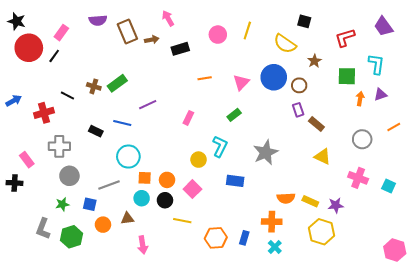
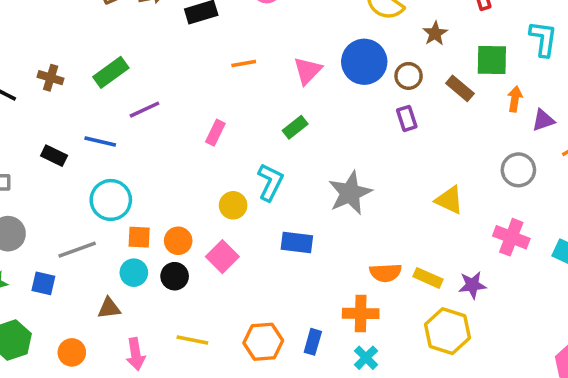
green rectangle: (117, 83) -> (111, 72), moved
purple triangle: (380, 95) -> (543, 120), moved
brown rectangle: (316, 124) -> (460, 88), moved
yellow line: (182, 221) -> (192, 340), moved
orange circle: (103, 225) -> (72, 352), moved

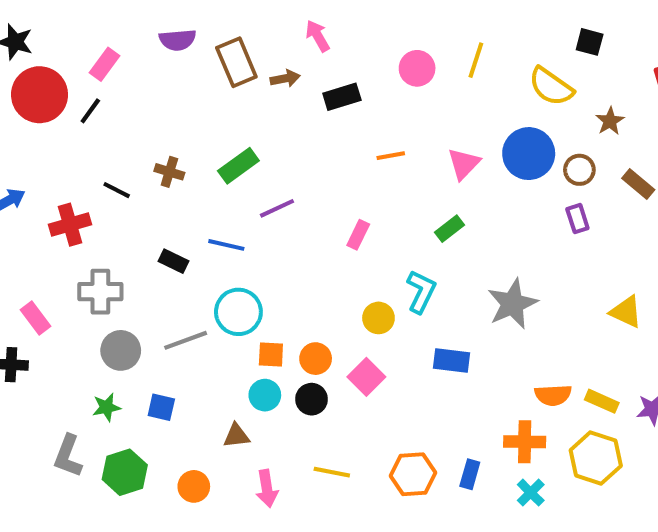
gray line: (77, 250) -> (186, 340), moved
yellow hexagon: (448, 331) -> (596, 458), moved

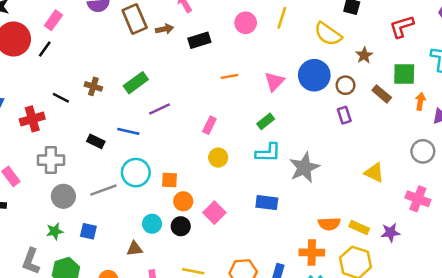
cyan L-shape: (421, 292) -> (268, 153), moved, turned 65
yellow circle: (378, 318) -> (218, 158), moved
orange square: (271, 354) -> (169, 180), moved

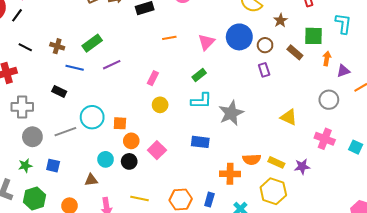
black line: (61, 98) -> (25, 47), moved
blue line: (128, 131) -> (75, 68), moved
orange cross: (312, 252) -> (230, 174), moved

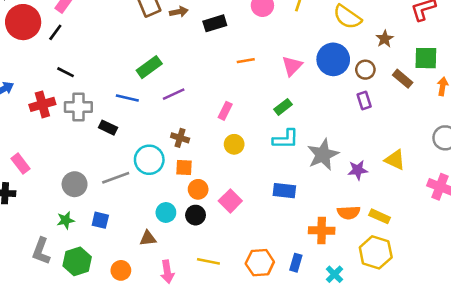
brown cross: (57, 46) -> (180, 138), moved
gray cross: (22, 107) -> (78, 107), moved
purple star: (302, 167) -> (358, 170), moved

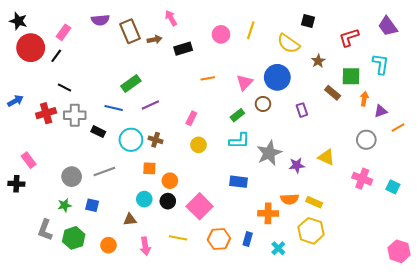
brown circle: (365, 70) -> (263, 104), moved
cyan circle: (149, 160) -> (131, 140), moved
orange square: (184, 167) -> (149, 168), moved
pink square: (230, 201) -> (200, 206), moved, size x1.4

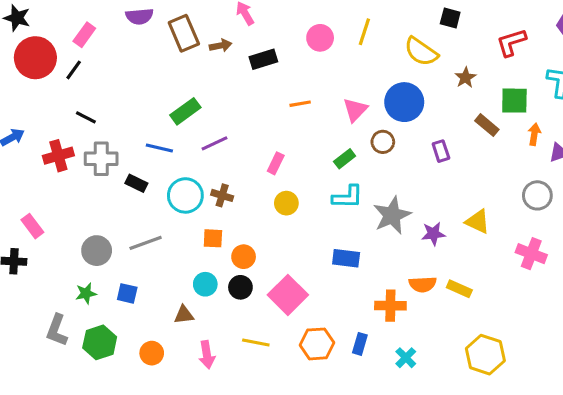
yellow hexagon: (311, 231) -> (485, 355), moved

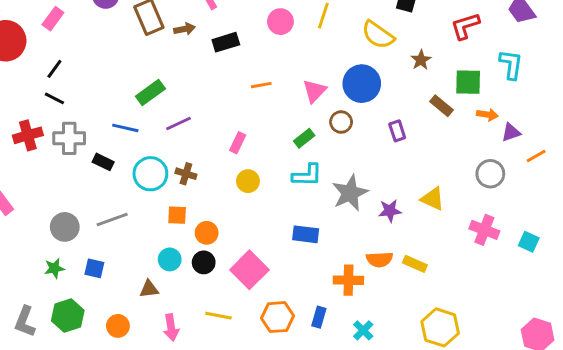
black line: (74, 70) -> (54, 69), moved
orange arrow: (534, 134) -> (487, 115), turned 90
gray L-shape: (57, 330) -> (25, 322), moved

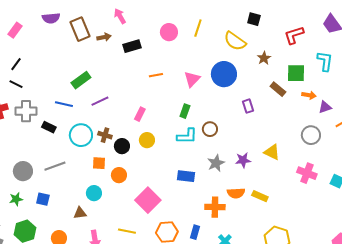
brown circle: (341, 122) -> (210, 129), moved
green rectangle: (304, 138) -> (185, 111), turned -32
gray star: (350, 193) -> (216, 163), moved, size x0.7
black circle: (204, 262) -> (122, 146), moved

